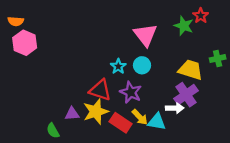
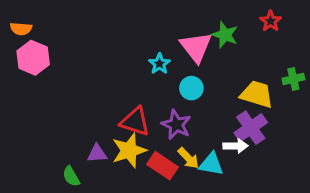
green star: (184, 26) -> (225, 35), moved
cyan star: (118, 66) -> (159, 64), moved

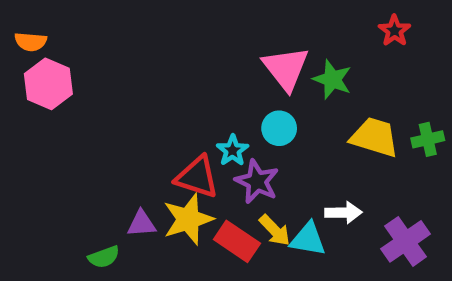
green star: (225, 35) -> (332, 79), moved
cyan star: (159, 64) -> (233, 150), moved
green cross: (293, 79) -> (428, 139), moved
purple cross: (251, 128) -> (406, 241), moved
green semicircle: (71, 176) -> (104, 257), turned -80

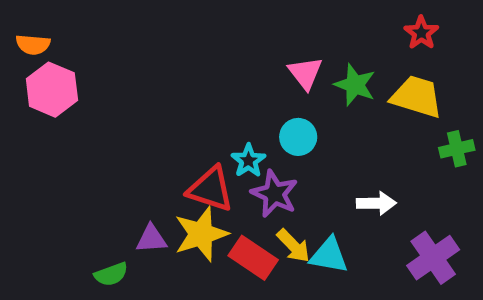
pink triangle: (286, 68) -> (305, 73), size x0.7
yellow trapezoid: (374, 137) -> (417, 97), moved
white arrow: (343, 213) -> (376, 203), moved

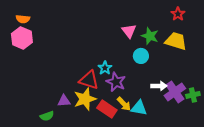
orange semicircle: (33, 45) -> (23, 19), moved
cyan circle: (298, 137) -> (141, 56), moved
green cross: (457, 149) -> (193, 95), moved
purple cross: (433, 258) -> (175, 92), moved

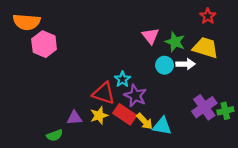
orange semicircle: (23, 19) -> (27, 22), size x1.6
pink hexagon: (22, 38) -> (44, 44), moved
white arrow: (159, 86) -> (186, 64), moved
yellow star: (85, 99) -> (99, 115), size x0.7
red rectangle: (107, 109) -> (125, 114), moved

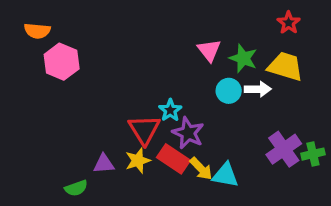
orange semicircle: (27, 22) -> (37, 31), size x0.7
red triangle: (104, 93) -> (144, 130), turned 40

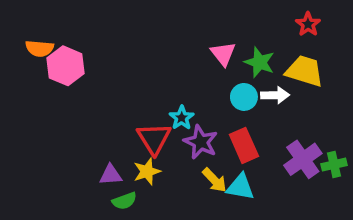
orange semicircle: (37, 31) -> (40, 48), moved
red rectangle: (173, 159) -> (244, 145), moved, turned 32
green semicircle: (76, 188) -> (124, 201), moved

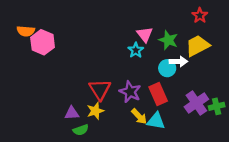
yellow trapezoid: (305, 71) -> (198, 46), turned -45
cyan circle: (244, 97) -> (167, 68), moved
cyan star: (182, 118) -> (136, 50), moved

